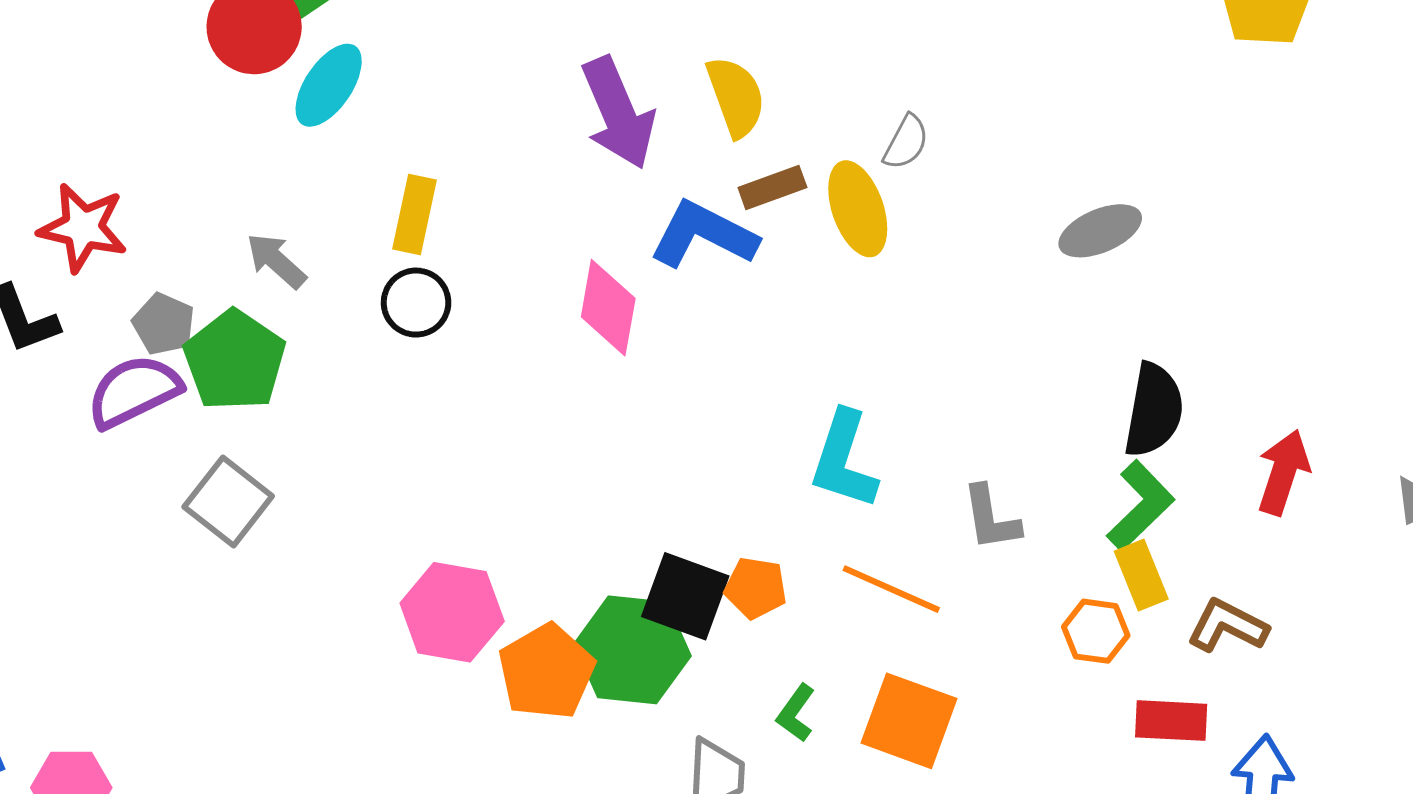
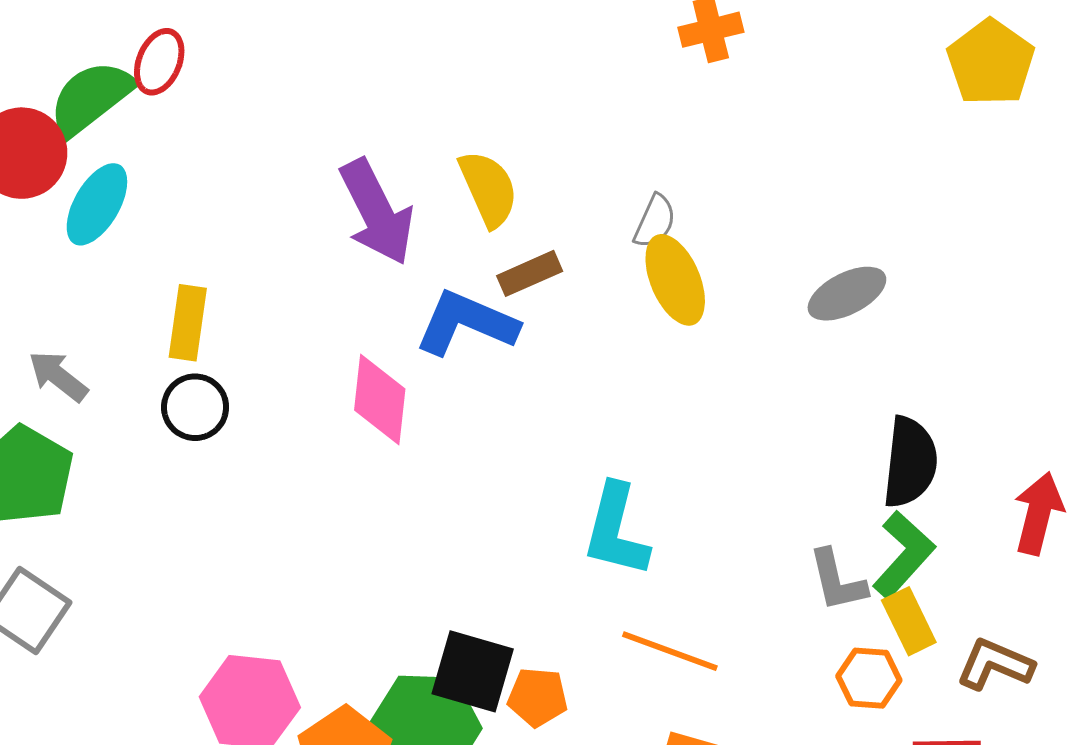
yellow ellipse: (858, 209) -> (675, 280), moved
gray L-shape: (991, 518) -> (837, 581), moved
orange pentagon: (756, 588) -> (538, 697), moved

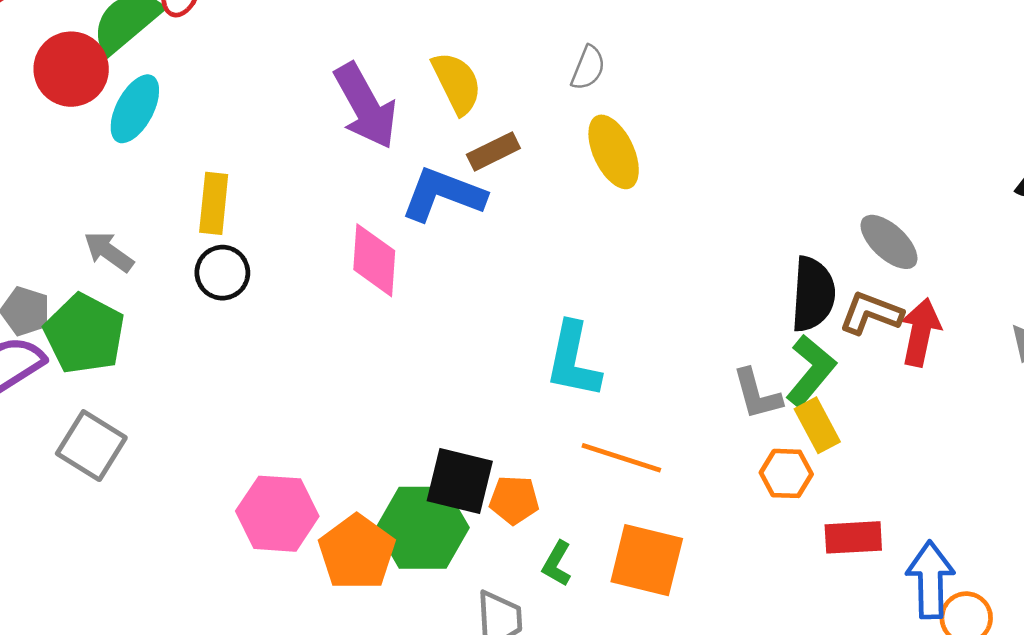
gray semicircle: (655, 221) -> (588, 68), moved
gray ellipse: (847, 294) -> (889, 242), moved, turned 72
brown L-shape: (995, 664) -> (871, 313), moved

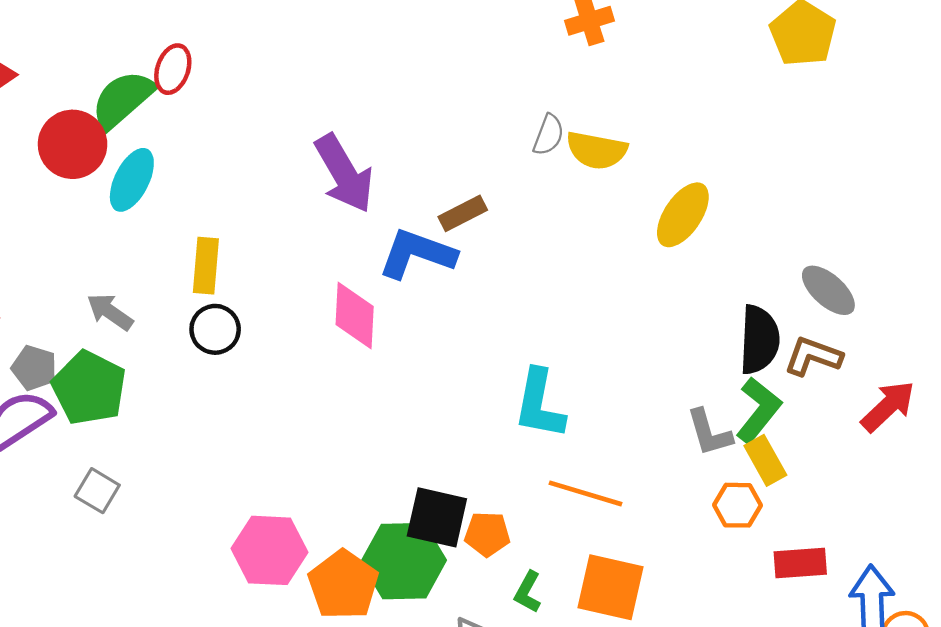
yellow semicircle: (457, 83) -> (597, 150), moved, turned 128
yellow ellipse: (614, 152) -> (683, 215), moved, turned 60
red arrow: (920, 332) -> (888, 406), moved, turned 36
gray square: (91, 446) -> (97, 491), size x0.7

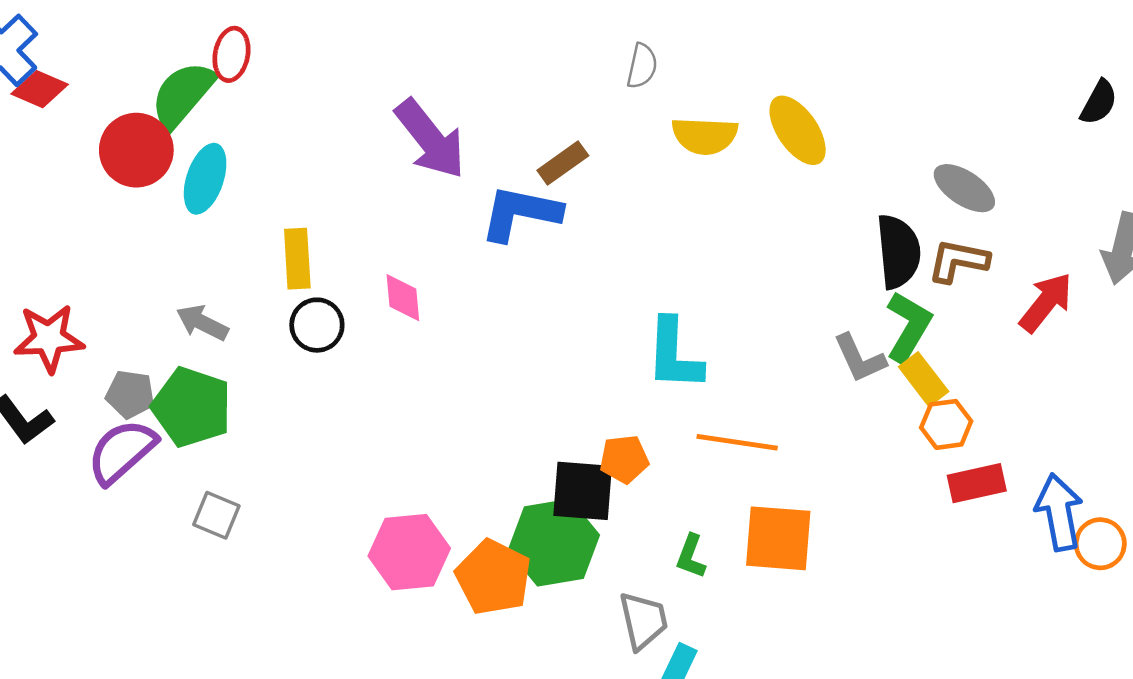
yellow semicircle: (597, 150) -> (705, 136), moved
yellow ellipse: (683, 215) -> (798, 130), turned -60
pink diamond: (355, 315) -> (403, 298), moved, size x0.7
orange hexagon: (738, 505) -> (946, 424), moved
orange pentagon: (487, 534) -> (624, 459), moved

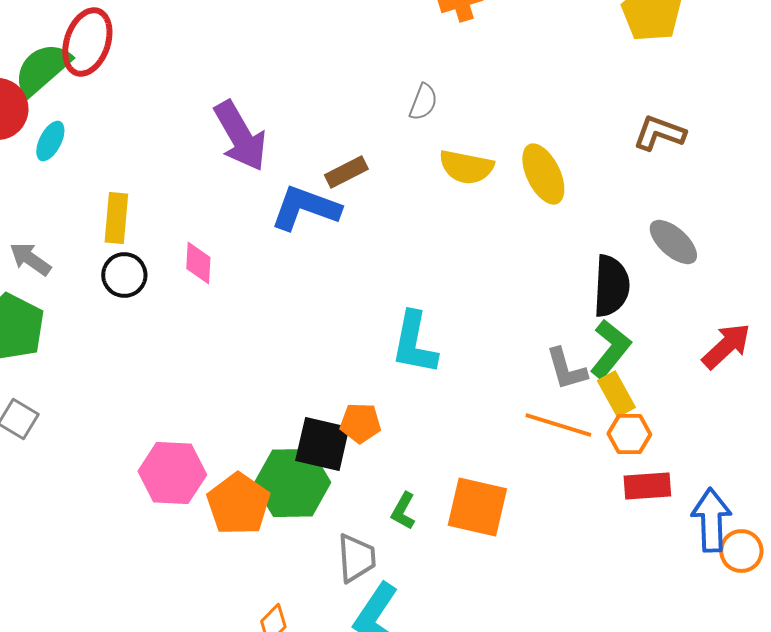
red ellipse: (231, 54) -> (87, 42), size x1.5
cyan ellipse: (205, 179) -> (50, 141), size x0.7
brown L-shape: (958, 261) -> (659, 133), moved
orange line: (737, 442) -> (558, 425), moved

